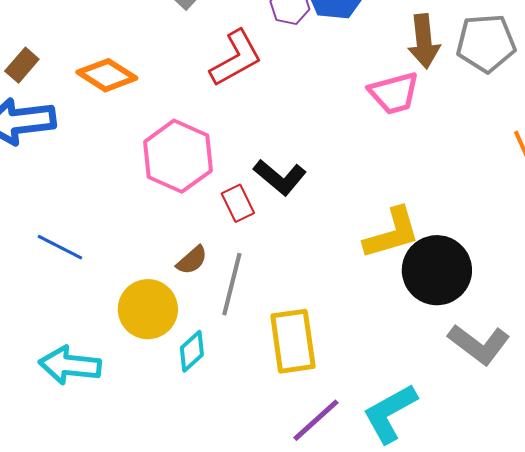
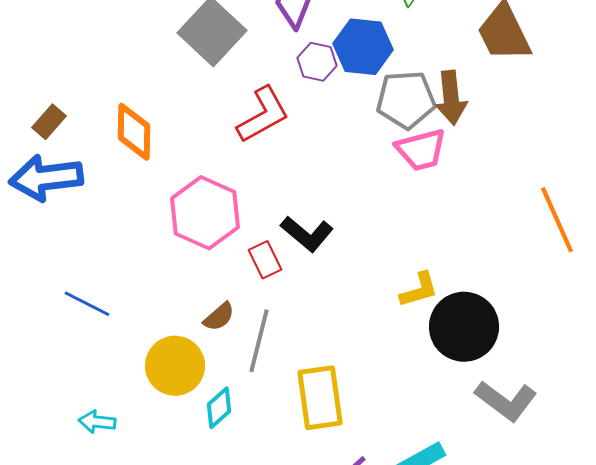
gray pentagon: (486, 43) -> (406, 100), moved
orange diamond: (107, 75) -> (134, 132), turned 58
yellow L-shape: (392, 233) -> (419, 290), size x0.7
cyan arrow: (70, 365) -> (97, 422), size x0.6

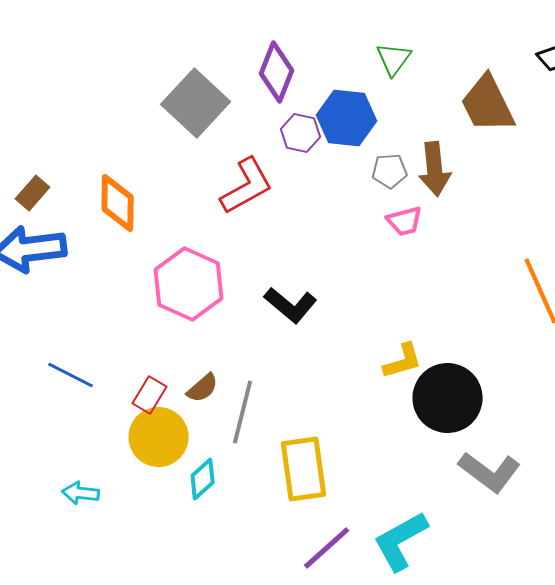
gray pentagon: (406, 100) -> (390, 171), size x0.6
pink trapezoid: (421, 150) -> (405, 221), size x0.7
red rectangle: (265, 260) -> (150, 395), moved, turned 57

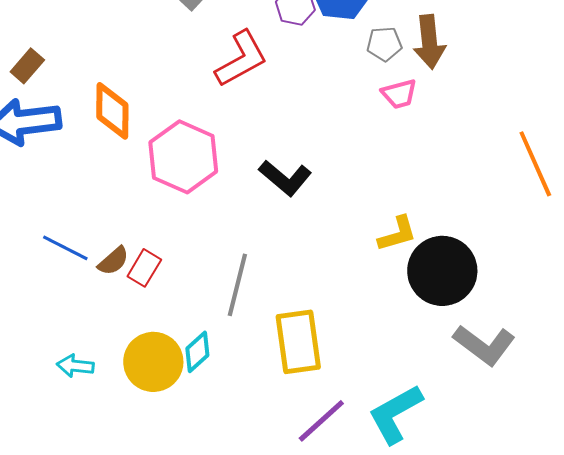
orange diamond: (118, 203) -> (112, 111), moved
brown semicircle: (203, 388) -> (113, 261), moved
yellow circle: (159, 437) -> (153, 362), moved

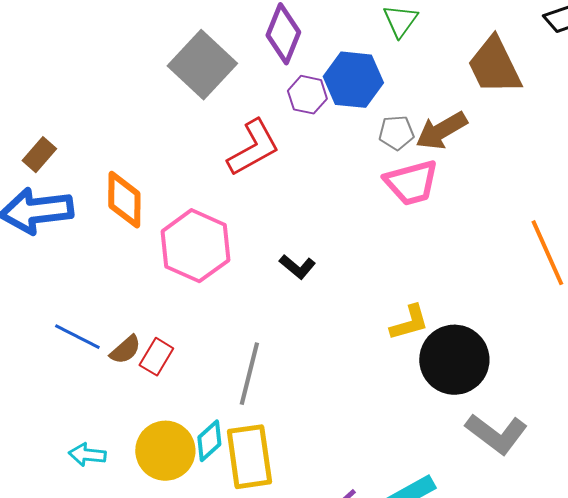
brown arrow: (429, 42) -> (441, 131), turned 66
pink trapezoid: (399, 94) -> (411, 183), size x1.5
black L-shape: (285, 178) -> (297, 267), size x0.7
yellow rectangle: (298, 342) -> (249, 457), moved

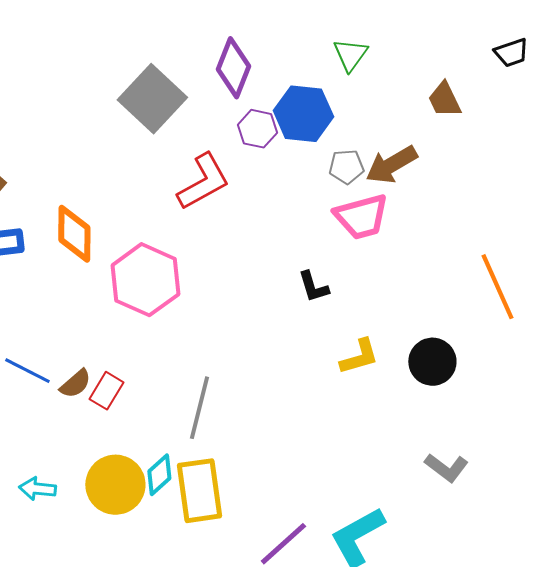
brown trapezoid: (494, 66) -> (444, 100), size x0.6
black L-shape: (297, 267) -> (313, 287), moved, turned 33
black circle: (454, 360) -> (432, 362), moved, size x0.7
gray L-shape: (496, 434) -> (446, 468), size x0.7

